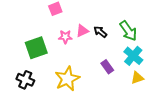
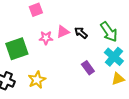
yellow star: (67, 79) -> (37, 80), moved, size x0.7

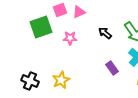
pink triangle: (63, 32) -> (79, 12), moved
green square: (17, 49) -> (41, 27), moved

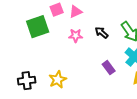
pink star: (70, 38) -> (76, 36), moved
black cross: (30, 81) -> (27, 81), turned -30

